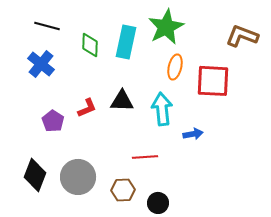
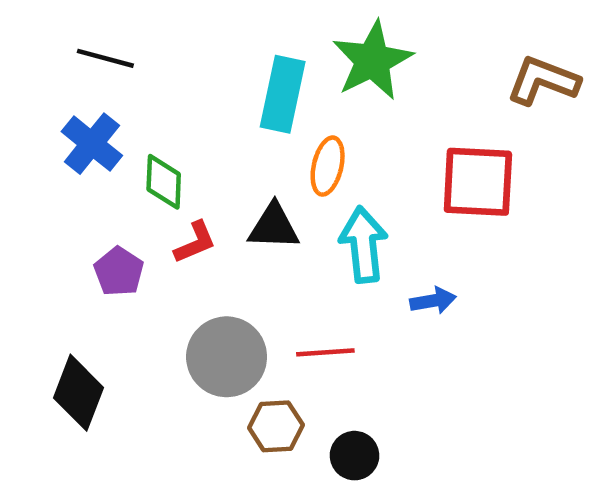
green diamond: (90, 45) -> (164, 182), moved
orange ellipse: (175, 67) -> (328, 166), moved
gray circle: (78, 177) -> (227, 357), moved

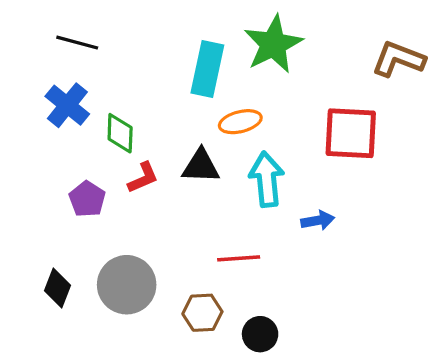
orange ellipse: (328, 166) -> (240, 122), turned 63
gray circle: (227, 357) -> (127, 285), moved
black diamond: (78, 393) -> (57, 288), size x0.7

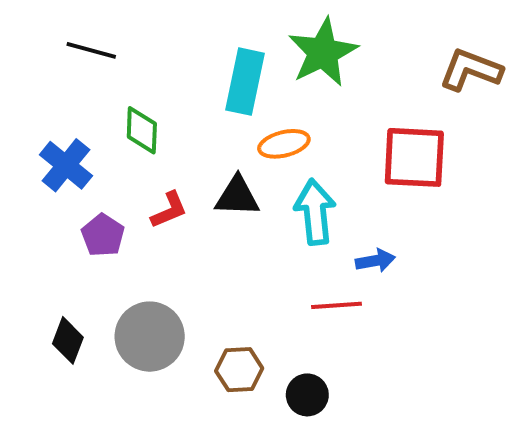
blue cross: (67, 105) -> (66, 165), moved
green diamond: (120, 133) -> (142, 130), moved
red line: (239, 258) -> (336, 305), moved

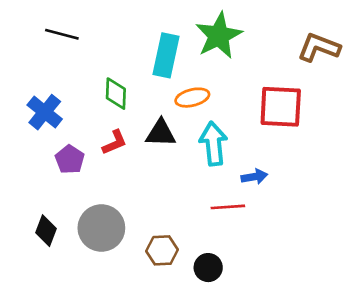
green diamond: (142, 130) -> (116, 94), moved

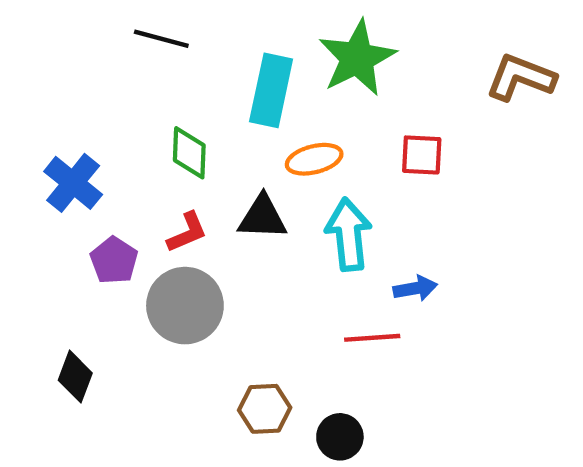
black line: (62, 34) -> (161, 39), moved
red square: (281, 107) -> (422, 155), moved, size x0.6
gray circle: (101, 228) -> (185, 306), moved

